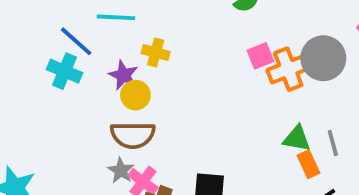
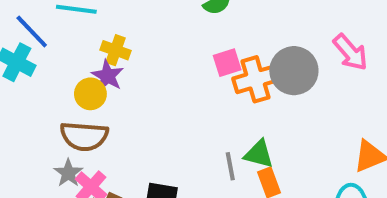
purple star: (123, 75) -> (108, 76), moved
gray line: (333, 143) -> (230, 166), moved

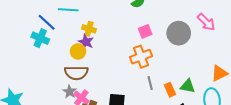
orange cross: (256, 79) -> (141, 57), moved
green triangle: (259, 154) -> (188, 86), moved

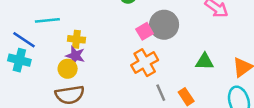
gray circle: (179, 33) -> (164, 25), moved
green triangle: (188, 86) -> (205, 61), moved

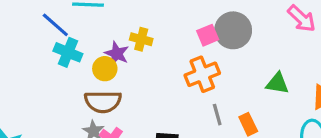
yellow cross: (76, 39) -> (141, 39), moved
cyan cross: (19, 60) -> (68, 52), moved

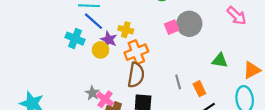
blue line: (55, 25) -> (94, 21), moved
orange cross: (202, 74) -> (136, 52), moved
brown semicircle: (103, 102) -> (136, 75), moved, turned -80

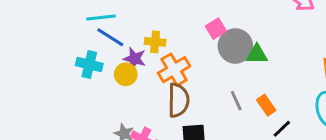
gray circle: (189, 24) -> (235, 46), moved
green triangle: (220, 60) -> (257, 54), moved

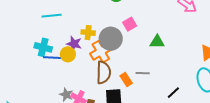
blue line: (110, 37) -> (53, 58), moved, turned -30
gray circle: (235, 46) -> (111, 39), moved
gray line: (236, 101) -> (143, 73), turned -64
orange rectangle: (266, 105) -> (126, 80), moved

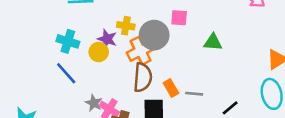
pink square: (130, 24) -> (179, 18), turned 32
blue line: (53, 58) -> (66, 73), moved, turned 42
gray line: (143, 73) -> (194, 94), moved

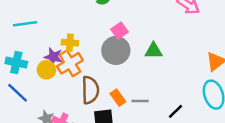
pink square: (179, 18) -> (119, 31), turned -35
gray circle: (154, 35) -> (116, 50), moved
orange cross: (141, 51) -> (70, 63), moved

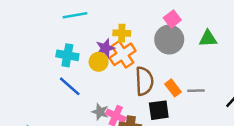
purple star: (53, 57) -> (105, 48), turned -30

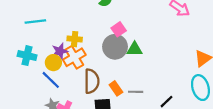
green triangle: (208, 39) -> (135, 49), moved
blue line: (70, 86) -> (51, 80), moved

